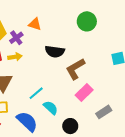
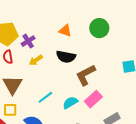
orange triangle: (35, 24) -> (65, 31), moved
yellow arrow: (15, 57) -> (36, 60), moved, turned 152
cyan semicircle: (51, 108) -> (70, 103), moved, turned -77

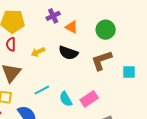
purple cross: (28, 41) -> (53, 16), moved
brown L-shape: (86, 75) -> (102, 60), moved
cyan semicircle: (70, 103) -> (66, 99), turned -98

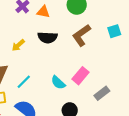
cyan square: (129, 72) -> (114, 31), moved
cyan line: (42, 90) -> (24, 82), moved

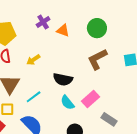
black semicircle: (48, 38) -> (63, 79), moved
gray rectangle: (102, 93) -> (109, 119), turned 63

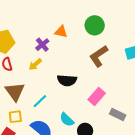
purple cross: (43, 22) -> (42, 45), moved
cyan semicircle: (67, 103) -> (67, 120), moved

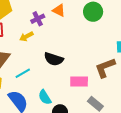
brown L-shape: (99, 56) -> (105, 68), moved
pink rectangle: (97, 96) -> (79, 82), turned 36

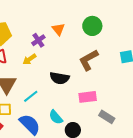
orange triangle: (59, 10) -> (58, 29), turned 32
brown L-shape: (105, 68) -> (88, 60), moved

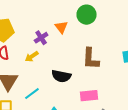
green circle: (92, 26) -> (87, 15), moved
brown L-shape: (88, 60) -> (91, 59), turned -60

